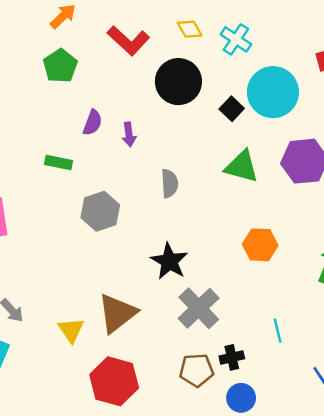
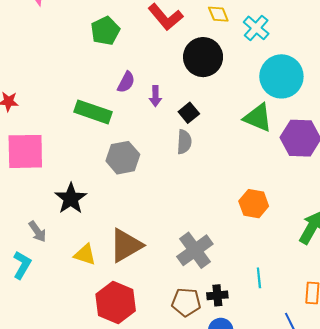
black square: (232, 109) -> (189, 113), moved
green rectangle: (58, 162) -> (93, 112), size x1.6
green triangle: (242, 167) -> (258, 118), moved
black star: (169, 261) -> (71, 199), moved
yellow triangle: (71, 330) -> (85, 255), turned -45

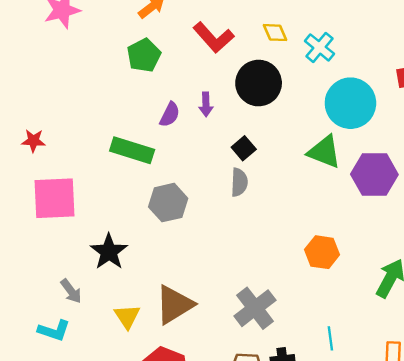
purple arrow: (155, 96) -> (206, 104), moved
yellow triangle: (85, 255) -> (127, 317), turned 40
cyan L-shape: (22, 265) -> (54, 331), turned 80

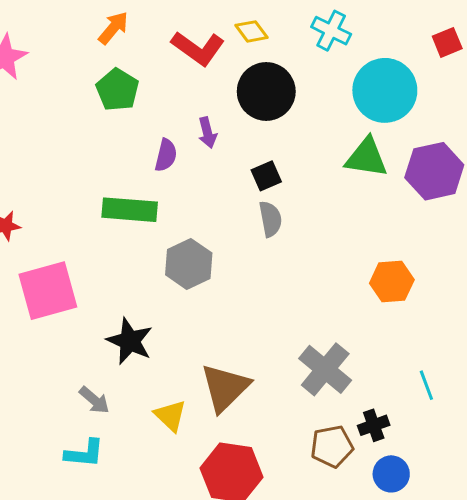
yellow diamond: (275, 33) -> (251, 31), moved
black square: (244, 148) -> (266, 176), turned 30

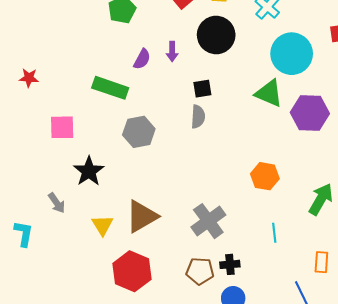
pink square: (48, 291) -> (62, 127), moved, size x0.7
cyan line: (426, 385) -> (274, 233), moved
cyan L-shape: (84, 453) -> (24, 234), moved, turned -100

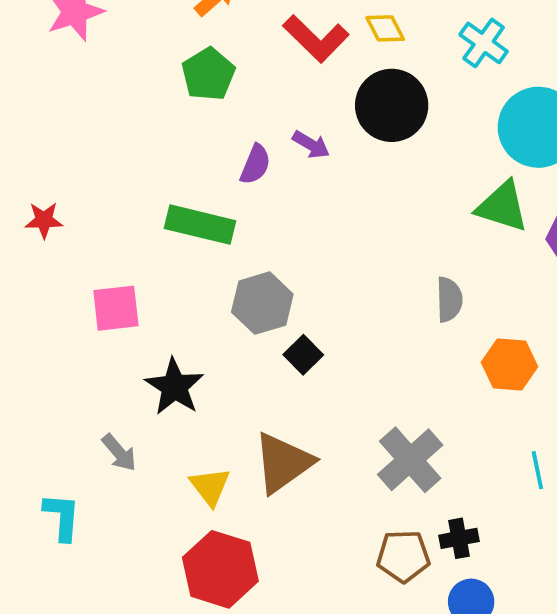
purple arrow: (172, 52) -> (311, 145), turned -54
black square: (202, 89) -> (303, 355), moved, turned -30
gray semicircle: (198, 117) -> (449, 299), moved
red hexagon: (132, 271) -> (220, 569), moved

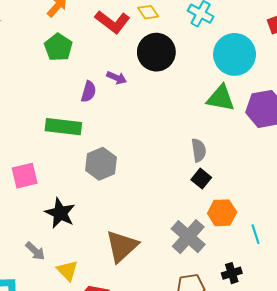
black square: (303, 355) -> (201, 179), moved
orange hexagon: (510, 364) -> (222, 213), moved
yellow triangle: (210, 487) -> (67, 271), moved
black cross: (459, 538) -> (232, 273), moved

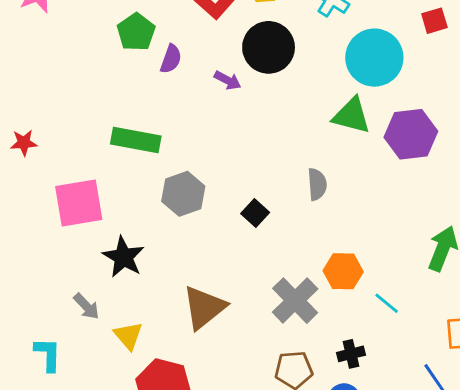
purple arrow: (117, 78) -> (228, 80), moved
purple semicircle: (89, 92) -> (171, 59), moved
pink square: (25, 176) -> (79, 203), size x1.4
black square: (201, 179) -> (255, 213), moved
cyan line: (256, 234) -> (387, 303), turned -36

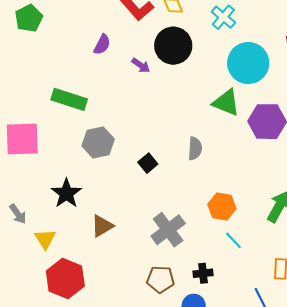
green pentagon: (136, 32) -> (29, 18), moved
black star: (124, 257) -> (66, 193), moved
orange hexagon: (343, 271) -> (222, 207), moved
brown triangle: (204, 307) -> (102, 226), size x0.7

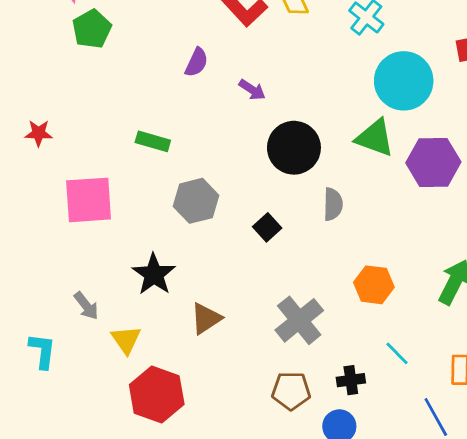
black circle: (173, 46) -> (294, 148), moved
green rectangle: (69, 99) -> (153, 141), size x0.7
cyan line: (233, 240) -> (397, 353), moved

